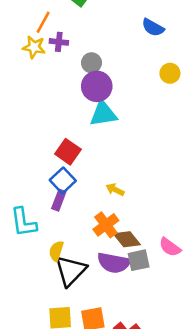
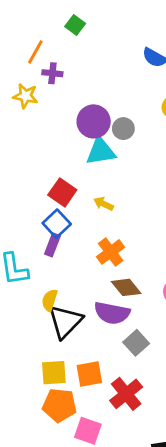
yellow star: (34, 47) -> (25, 96), moved
gray circle: (92, 63) -> (123, 129), moved
yellow arrow: (115, 190) -> (103, 204), moved
orange cross: (106, 225) -> (111, 252), moved
gray square: (139, 260) -> (136, 343), moved, turned -30

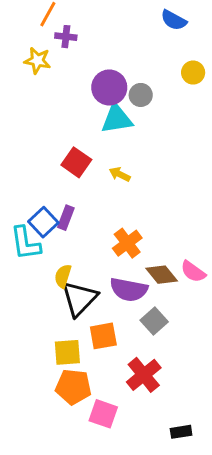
blue square: (57, 224) -> (43, 222), moved
orange cross: (111, 252) -> (127, 243), moved
brown diamond: (126, 287) -> (162, 275), moved
orange square: (89, 374) -> (103, 336), moved

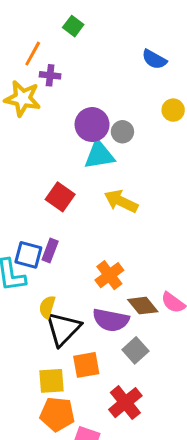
yellow star: (37, 61) -> (23, 98), size x1.4
yellow arrow: (120, 174) -> (121, 201), moved, size x1.6
blue square: (43, 222) -> (28, 255), turned -32

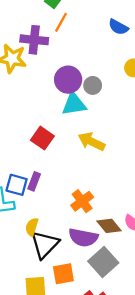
orange line: (33, 54) -> (61, 22), moved
purple cross: (50, 75) -> (34, 40), size x1.6
gray square: (135, 350) -> (103, 262), size x1.4

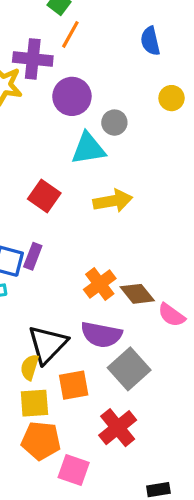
blue semicircle: (118, 27) -> (150, 41), turned 48
purple circle: (68, 80) -> (72, 96), moved
yellow arrow: (91, 142) -> (113, 201), turned 144
brown diamond: (109, 226) -> (137, 294), moved
yellow semicircle: (32, 227) -> (30, 367), moved

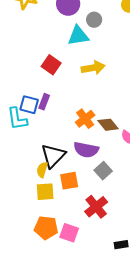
gray square: (129, 369) -> (103, 171), size x0.7
orange pentagon: (41, 441) -> (46, 228), moved

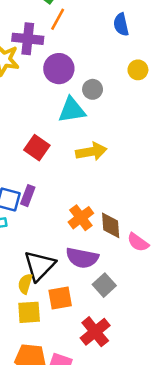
brown diamond: (108, 125) -> (111, 225), turned 35

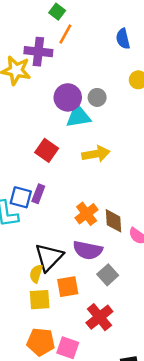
purple circle: (59, 69) -> (68, 97), moved

